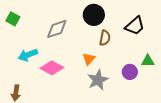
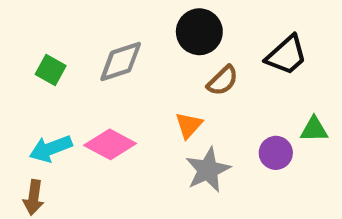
green square: (13, 19) -> (51, 70), moved
brown semicircle: (105, 38) -> (223, 81), turned 35
cyan arrow: (28, 55) -> (51, 149), moved

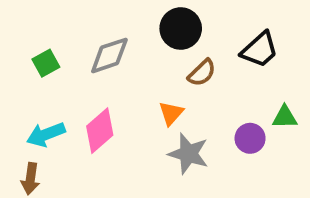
green square: (51, 70) -> (46, 63), turned 32
pink diamond: (110, 144) -> (100, 131), turned -69
gray star: (208, 170) -> (188, 154), turned -30

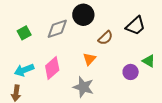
black circle: (181, 28) -> (83, 15), moved
green triangle: (285, 117) -> (149, 61), turned 32
gray star: (188, 154) -> (83, 87), moved

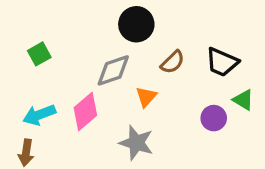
black trapezoid: (136, 26) -> (222, 62), moved, turned 65
gray diamond: (57, 29) -> (113, 70), moved

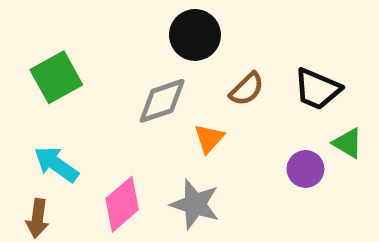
green square: (39, 54) -> (56, 77), size x1.5
pink diamond: (85, 111) -> (122, 204), moved
cyan arrow: (39, 115) -> (56, 164), turned 56

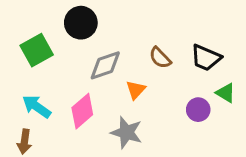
black circle: (195, 35) -> (81, 23), moved
brown semicircle: (247, 89) -> (160, 58), turned 90
pink diamond: (122, 204) -> (82, 111), moved

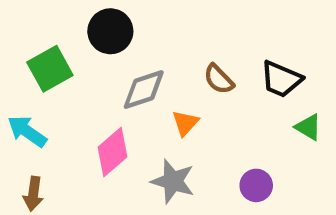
cyan arrow: (37, 107) -> (27, 131), moved
purple circle: (198, 110) -> (256, 185), moved

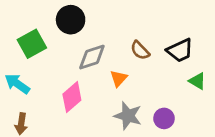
black trapezoid: (281, 79) -> (180, 50), turned -48
gray star: (173, 181) -> (128, 116), moved

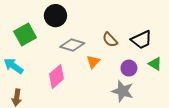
gray diamond: (92, 57) -> (72, 45), turned 35
gray star: (128, 116) -> (123, 91), moved
purple circle: (164, 118) -> (129, 68), moved

